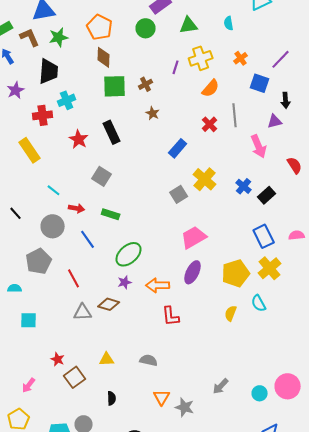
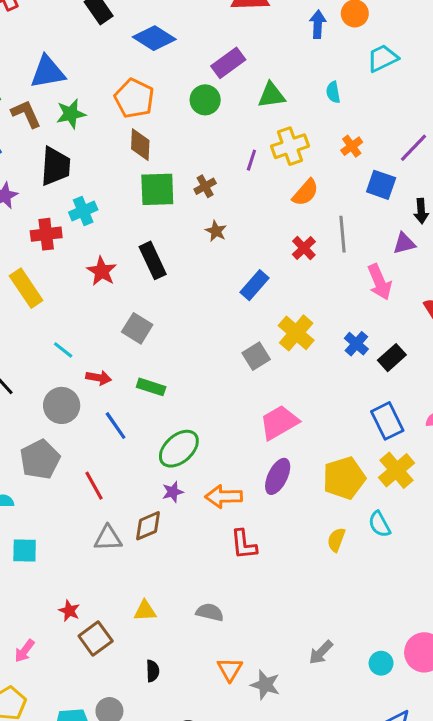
brown diamond: (109, 304) -> (148, 526), turned -40

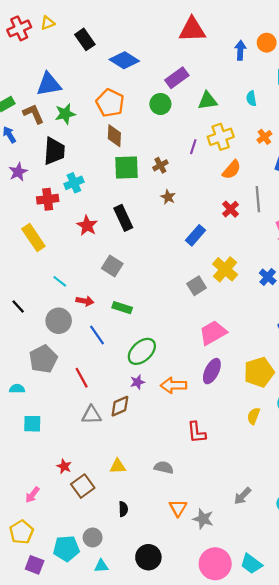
red L-shape: (244, 544) -> (197, 432), moved

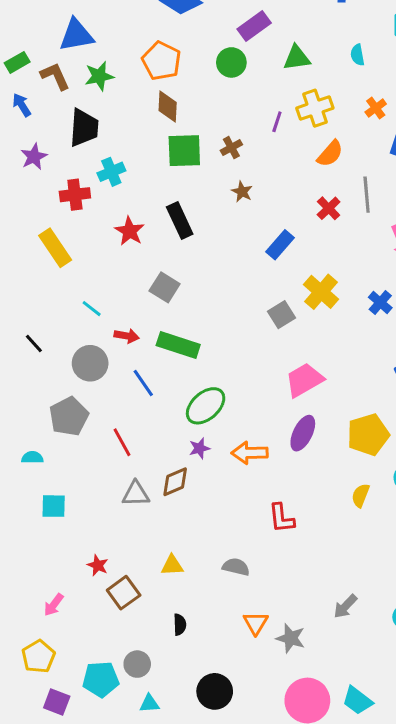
green rectangle: (122, 308) -> (178, 345), size x1.5

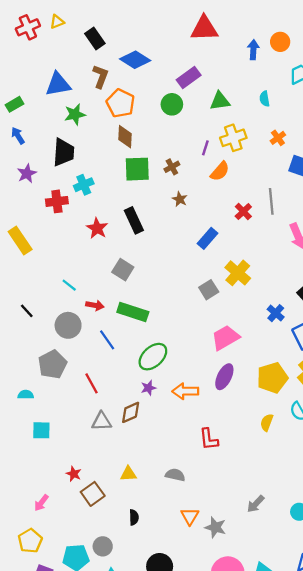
brown L-shape: (55, 76) -> (100, 76), moved, turned 45
orange semicircle: (330, 154) -> (220, 171), moved
yellow rectangle: (55, 248) -> (20, 241), moved
blue cross: (380, 302) -> (276, 313), moved

